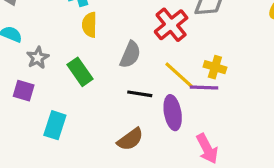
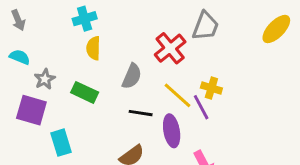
green rectangle: (80, 72) -> (85, 92), turned -30
purple line: (204, 87) -> (201, 107), turned 60
purple square: (24, 91) -> (31, 110), size x1.5
cyan rectangle: (55, 125) -> (61, 143), turned -35

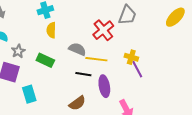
gray semicircle: (132, 76) -> (77, 49), turned -90
yellow line: (177, 95) -> (96, 59), moved, turned -35
purple line: (201, 107) -> (137, 69), moved

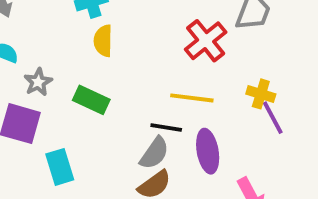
gray semicircle: (77, 49) -> (154, 153), moved, turned 102

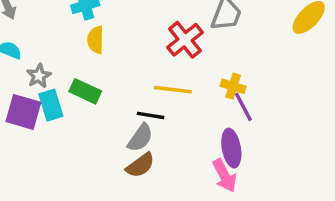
purple ellipse: (208, 151) -> (231, 148), moved
cyan rectangle: (60, 167) -> (51, 105), moved

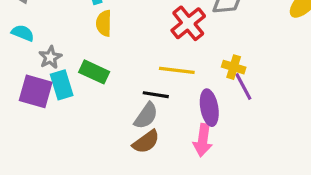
purple ellipse: (231, 148) -> (209, 108), moved
pink arrow: (224, 176) -> (203, 140), moved, turned 36

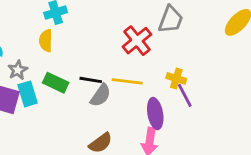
yellow semicircle: (104, 23) -> (46, 41), moved
black line: (156, 95) -> (91, 80), moved
gray semicircle: (146, 116) -> (101, 95), moved

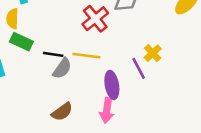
yellow cross: (176, 78) -> (153, 53), moved, turned 30
green rectangle: (56, 83) -> (21, 42), moved

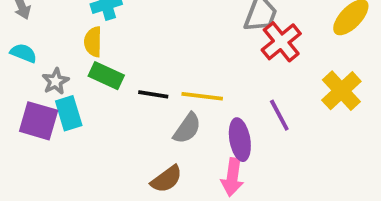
red cross: (95, 19) -> (281, 42), moved
yellow cross: (153, 53) -> (341, 91), moved, size x1.5
gray semicircle: (62, 68) -> (187, 128), moved

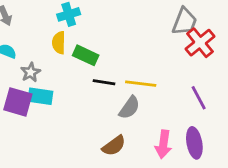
green rectangle: (106, 76) -> (86, 55), moved
cyan rectangle: (69, 113) -> (40, 96), turned -65
purple ellipse: (240, 140) -> (194, 143), moved

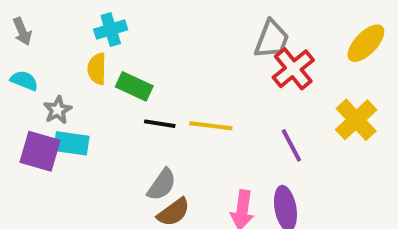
gray semicircle: (129, 108) -> (162, 185), moved

